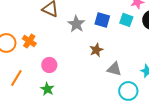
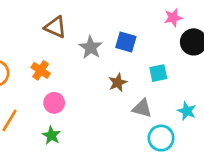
cyan square: (126, 20) -> (158, 73), moved, turned -32
orange cross: (29, 41) -> (41, 70), moved

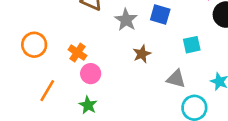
orange cross: (41, 70) -> (77, 53), moved
brown star: (118, 83) -> (142, 54), moved

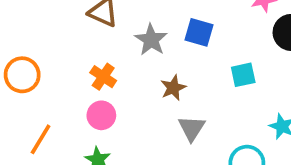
orange cross: (77, 53) -> (103, 77), moved
gray triangle: (176, 79) -> (192, 128), moved, turned 48

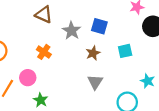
brown star: (173, 88) -> (93, 53), moved
pink circle: (101, 115) -> (28, 78), moved

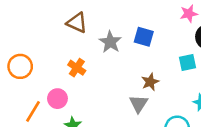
cyan square: (125, 51) -> (187, 63), moved
brown star: (93, 53) -> (150, 82), moved

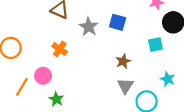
gray triangle: (139, 104) -> (125, 86), moved

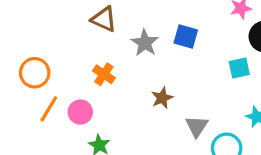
brown star: (123, 61) -> (162, 98), moved
orange line: (22, 87) -> (49, 109), moved

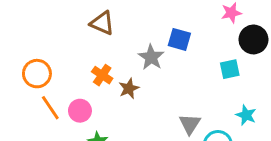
gray star: (145, 43) -> (151, 57), moved
brown star: (162, 98) -> (129, 88), moved
orange line: (49, 109) -> (50, 108), turned -65

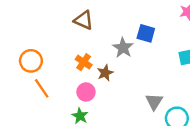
pink circle: (80, 111) -> (86, 92), moved

